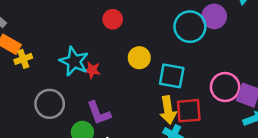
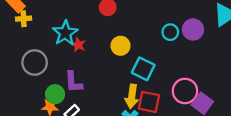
cyan circle: (190, 27) -> (170, 32), size x0.6

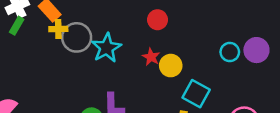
red star: (78, 45) -> (151, 57), moved
gray circle: (35, 63) -> (77, 37), moved

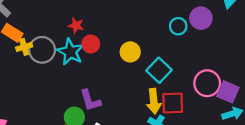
red circle: (157, 20) -> (91, 44), moved
red star: (151, 57) -> (76, 25), moved
cyan square: (196, 94) -> (159, 70), turned 30

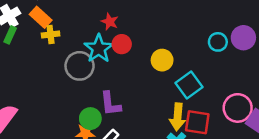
gray circle: (42, 50) -> (80, 66), moved

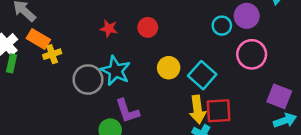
red circle: (122, 44) -> (148, 27), moved
cyan star: (99, 49) -> (116, 71), moved
yellow circle: (162, 60) -> (169, 68), moved
pink circle: (238, 108) -> (252, 54), moved

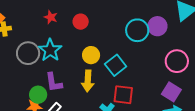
cyan circle: (222, 26) -> (137, 30), size x1.5
pink circle: (252, 54) -> (177, 61), moved
yellow arrow: (198, 110) -> (88, 81), moved

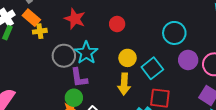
red star: (51, 17) -> (75, 19), moved, size x1.5
purple circle: (157, 26) -> (188, 60), moved
purple L-shape: (54, 82) -> (79, 78), moved

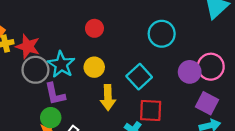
red star: (75, 19) -> (28, 46), moved
yellow circle: (128, 58) -> (94, 67), moved
purple circle: (188, 60) -> (190, 72), moved

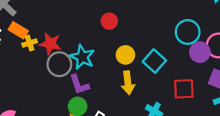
cyan circle: (162, 34) -> (188, 32), moved
yellow circle: (94, 67) -> (125, 55), moved
red square: (151, 111) -> (184, 89), moved

